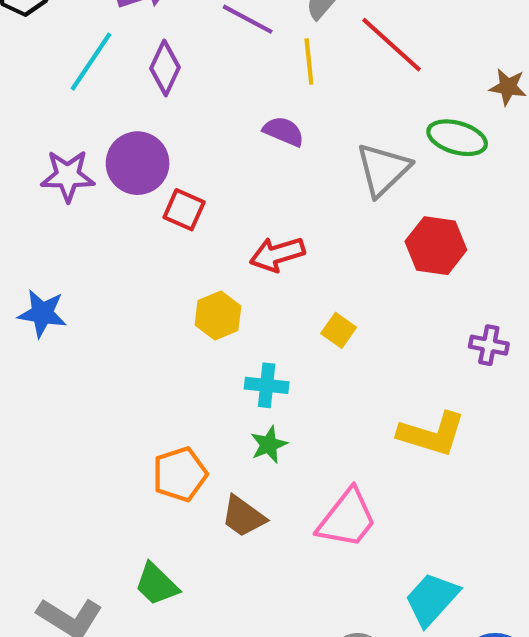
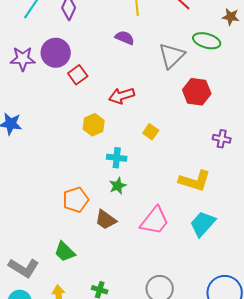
red square: (184, 210) -> (78, 75), turned 30
cyan trapezoid: (432, 599) -> (203, 224), moved

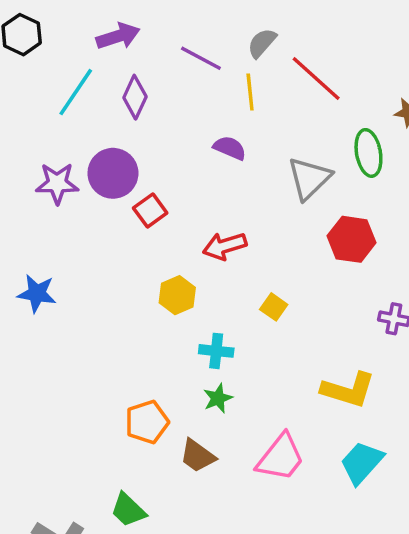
green ellipse: (207, 41) -> (368, 153), turned 64

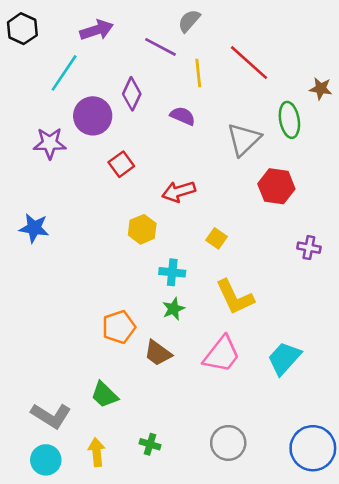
gray semicircle: (262, 43) -> (189, 21), moved
purple diamond: (135, 97) -> (132, 94), moved
purple circle: (113, 173) -> (93, 116), moved
yellow L-shape: (348, 390) -> (235, 297), moved, turned 48

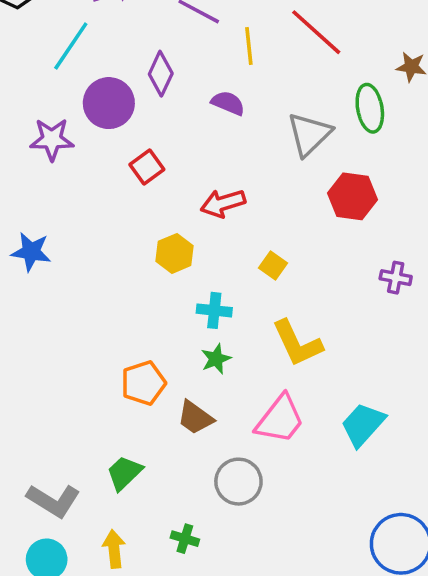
green trapezoid: (104, 395) -> (124, 473), turned 92
gray circle: (228, 443) -> (238, 482), moved

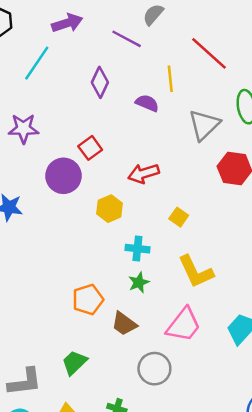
yellow line: (249, 46) -> (170, 79), moved
purple circle: (109, 103) -> (64, 176), moved
gray L-shape: (54, 501) -> (25, 382), turned -39

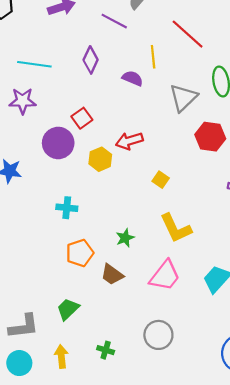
cyan line: (37, 63) -> (34, 64), moved, turned 64
yellow hexagon: (110, 209) -> (100, 159), moved
cyan cross: (137, 249) -> (67, 208), moved
gray circle: (154, 369) -> (158, 335), moved

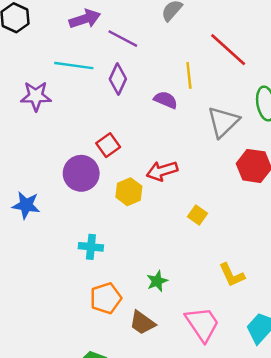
purple line: (114, 21) -> (123, 39), moved
cyan line: (34, 64) -> (74, 66), moved
purple star: (23, 101) -> (36, 96), moved
yellow L-shape: (176, 228) -> (232, 275), moved, size x0.7
pink trapezoid: (165, 276) -> (202, 324), turned -72

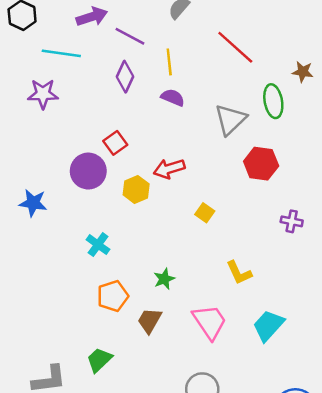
cyan line: (74, 66) -> (61, 53), moved
yellow line: (189, 75) -> (169, 62), moved
cyan cross: (91, 247) -> (98, 245), turned 30
brown trapezoid: (142, 323) -> (150, 321), turned 84

